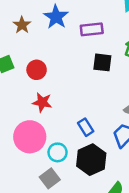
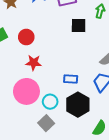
blue rectangle: (86, 127) -> (71, 79), turned -48

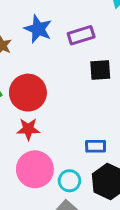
red circle: (26, 37) -> (28, 93), size x1.6
red star: (34, 63) -> (28, 129), moved

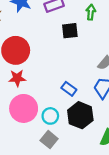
blue rectangle: (96, 146) -> (69, 89), turned 40

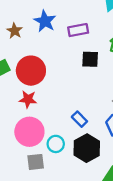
gray square: (49, 140) -> (36, 162), moved, turned 35

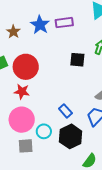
purple rectangle: (78, 30) -> (64, 23), moved

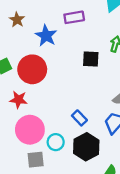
blue star: (40, 25) -> (46, 36), moved
brown star: (13, 32) -> (17, 20), moved
red star: (22, 92) -> (18, 100), moved

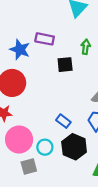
purple rectangle: (74, 17) -> (45, 39), moved, turned 30

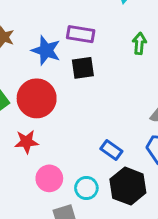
black square: (65, 65) -> (83, 68), moved
pink circle: (19, 140) -> (49, 178), size x0.7

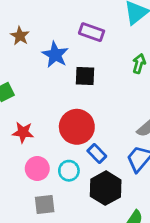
purple rectangle: (81, 34) -> (92, 32), moved
red circle: (37, 98) -> (77, 127), moved
cyan circle: (86, 188) -> (69, 171), moved

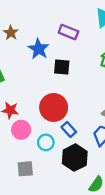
pink circle: (37, 169) -> (21, 130), moved

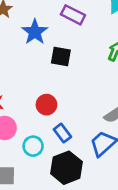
red circle: (54, 107) -> (46, 105), size x0.6

